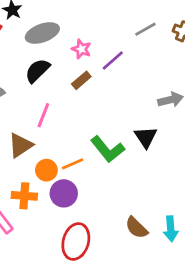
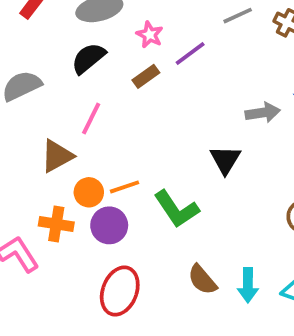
green L-shape: (108, 149) -> (176, 209), moved

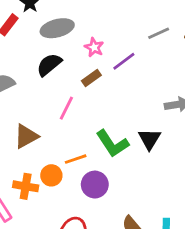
pink line: (91, 119) -> (66, 108), moved
orange circle: (89, 192) -> (51, 175), moved
green L-shape: (176, 209) -> (112, 144), moved
purple circle: (109, 225) -> (95, 185), moved

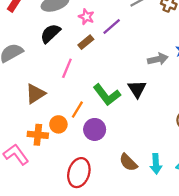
orange line: (76, 159) -> (77, 110), turned -36

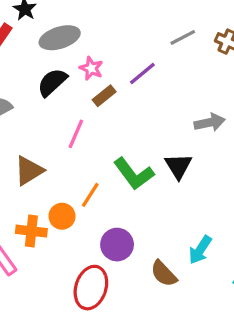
pink star: (86, 17) -> (91, 68), moved
purple circle: (95, 129) -> (117, 245), moved
cyan arrow: (156, 164) -> (200, 250), moved, turned 36

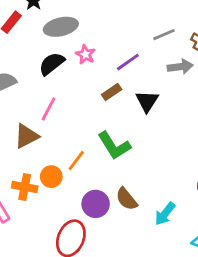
brown rectangle: (104, 96) -> (112, 92), moved
gray arrow: (210, 122) -> (180, 67), moved
pink line: (76, 134) -> (48, 109), moved
black triangle: (178, 166) -> (147, 101), moved
brown semicircle: (164, 274) -> (127, 199), moved

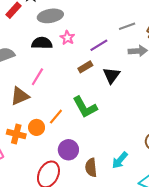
black semicircle: (52, 64) -> (42, 43), turned 36
brown semicircle: (127, 199) -> (91, 168), moved, turned 30

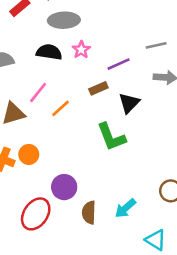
green L-shape: (85, 107) -> (111, 137), moved
orange line: (56, 117) -> (61, 108), moved

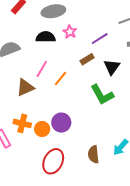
orange circle: (29, 154) -> (42, 129), moved
purple circle: (64, 187) -> (61, 123), moved

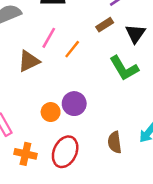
orange cross: (22, 123) -> (25, 154), moved

